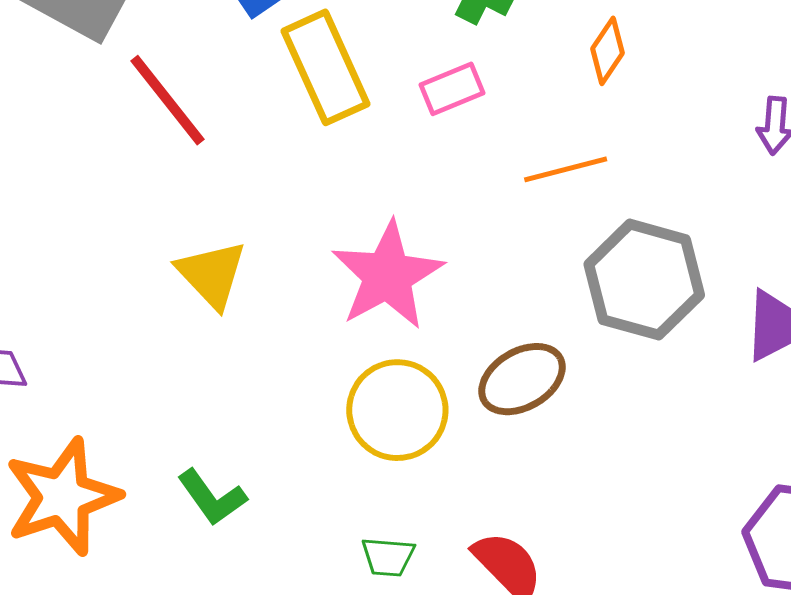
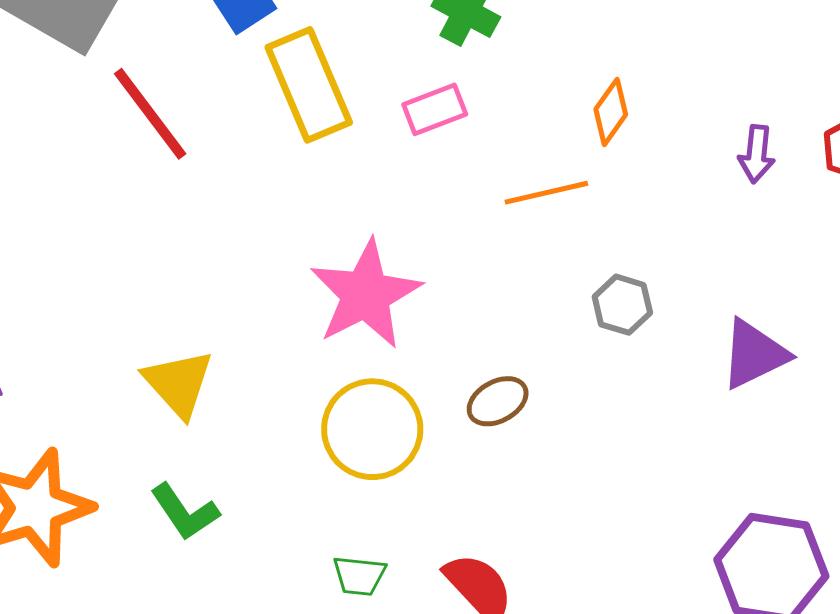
orange diamond: (607, 51) -> (611, 112), moved
yellow triangle: (212, 274) -> (178, 383), moved
gray hexagon: (644, 280) -> (622, 305), size x0.5
brown ellipse: (522, 379) -> (498, 401), size x0.7

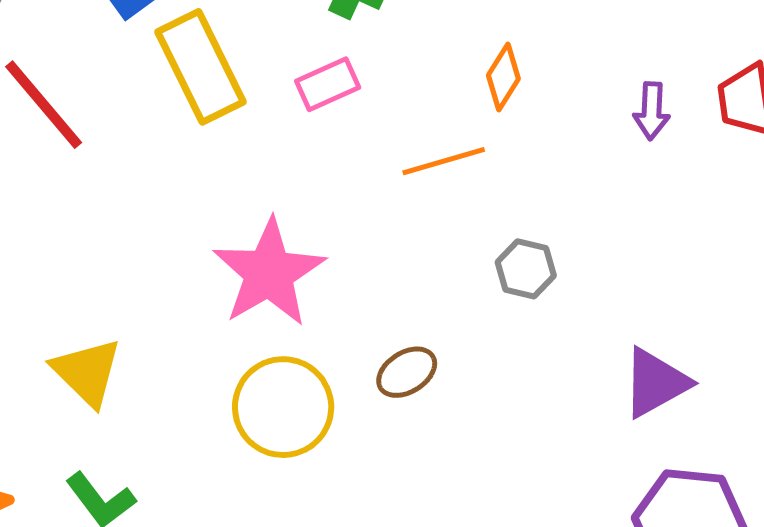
purple triangle: (754, 354) -> (656, 383), moved

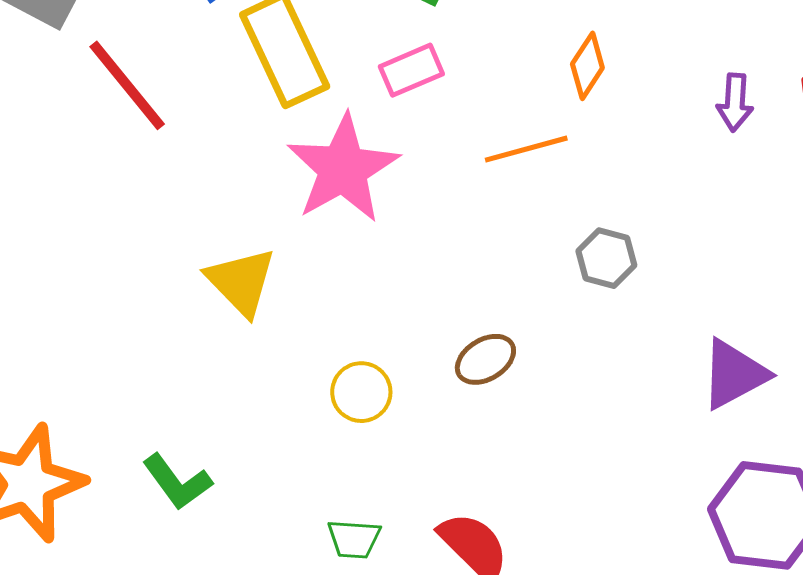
pink star: (269, 273) -> (343, 169), moved
yellow triangle: (87, 372) -> (241, 282), moved
yellow circle: (283, 407) -> (361, 392), size x0.6

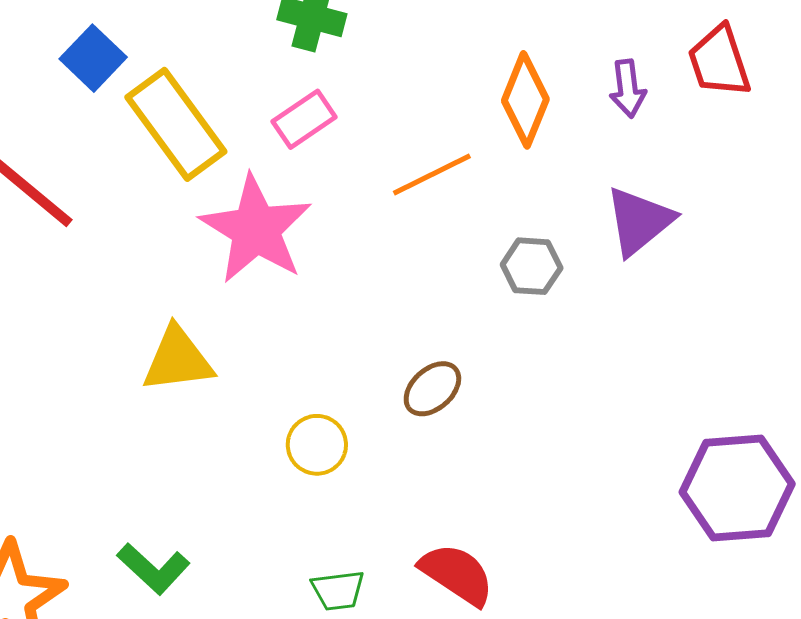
orange diamond: (587, 66) -> (525, 100), moved, size x1.4
yellow triangle: (241, 282) -> (178, 360), turned -42
purple triangle: (734, 374) -> (639, 221), moved

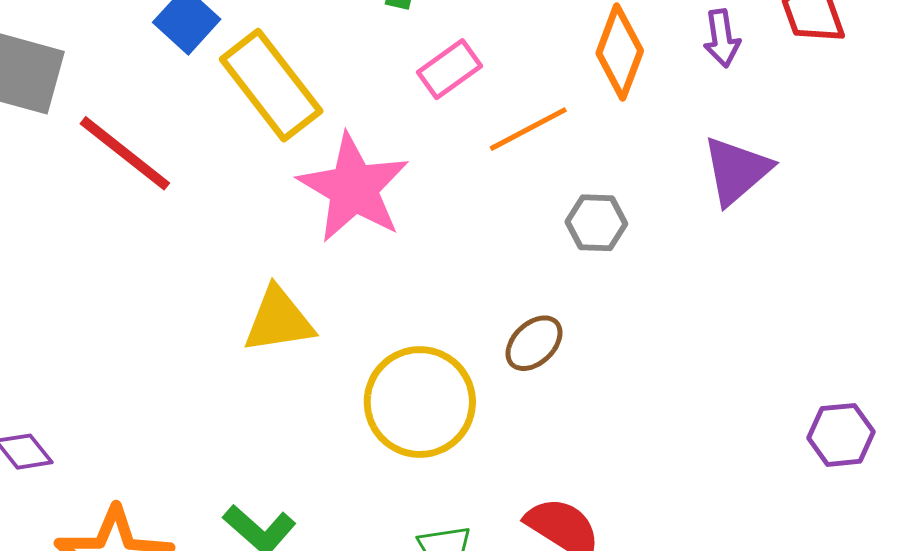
pink rectangle: (304, 119) -> (449, 69), moved
gray hexagon: (532, 266) -> (596, 223), moved
yellow circle: (317, 445) -> (420, 402), size x1.8
purple hexagon: (737, 488) -> (841, 435), size x0.6

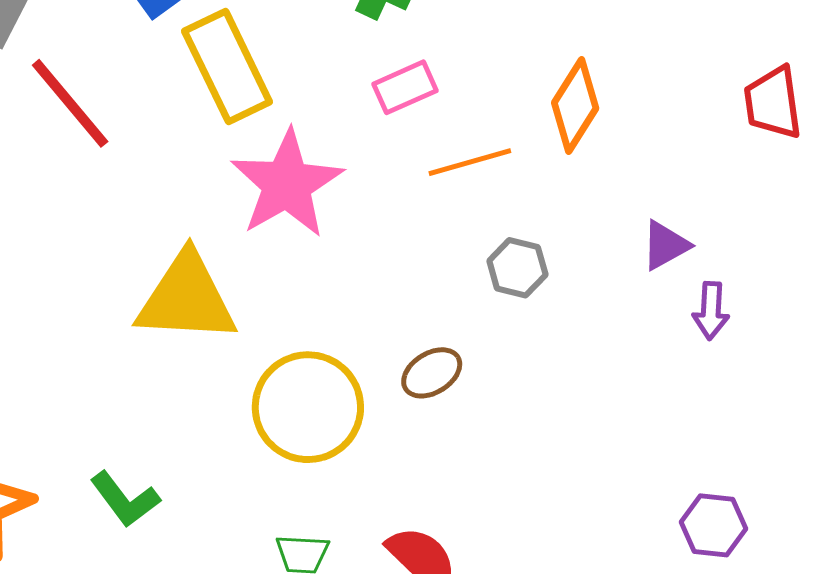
purple arrow: (722, 38) -> (711, 311), moved
purple triangle: (737, 170) -> (665, 245), size x0.7
yellow triangle: (279, 320) -> (186, 298), size x1.4

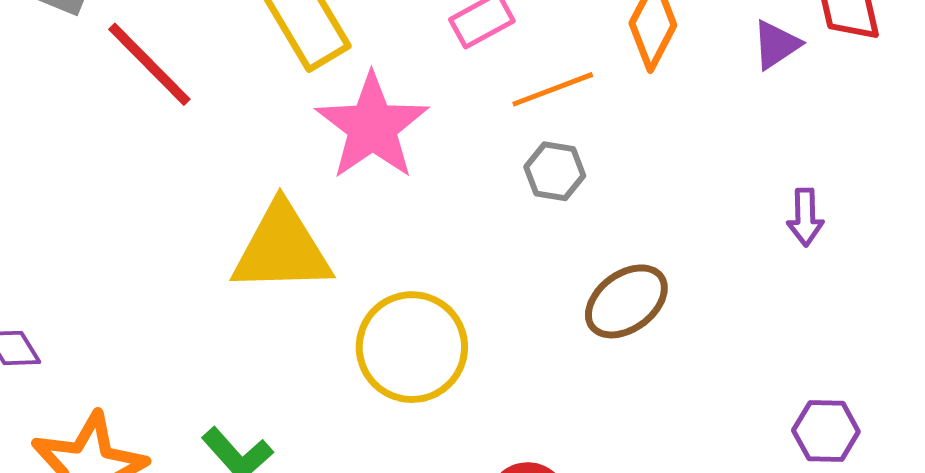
purple triangle: (665, 245) -> (776, 45), moved
gray hexagon: (517, 268) -> (555, 171), moved
brown ellipse: (432, 373) -> (626, 301), moved, size x1.4

